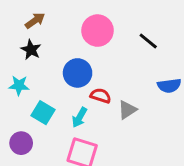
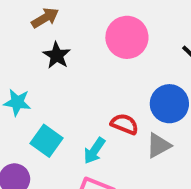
black star: (31, 50) -> (57, 55), moved
blue circle: (78, 73) -> (169, 104), moved

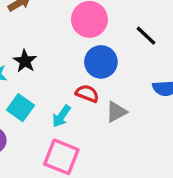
black star: (57, 55) -> (25, 61), moved
blue circle: (169, 104) -> (101, 62), moved

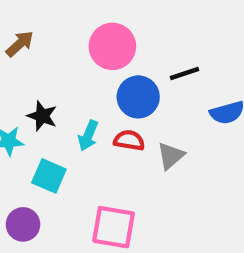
black line: (146, 36) -> (185, 73), moved, turned -50
cyan arrow: (61, 116) -> (88, 136), moved

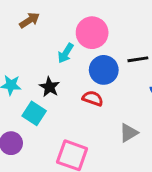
black star: (42, 116) -> (49, 87), moved
cyan arrow: (88, 136) -> (66, 53), moved
gray triangle: (171, 156) -> (129, 133), moved

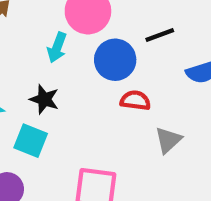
red semicircle: (93, 98) -> (135, 100), moved

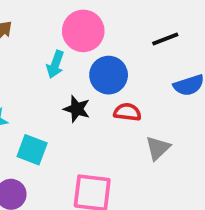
black line: (160, 35) -> (165, 39), moved
black star: (44, 99) -> (77, 109), moved

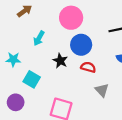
cyan arrow: (55, 64) -> (39, 38), moved
gray triangle: (158, 148) -> (102, 90), turned -40

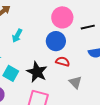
pink circle: (71, 18) -> (62, 17), moved
black star: (60, 61) -> (37, 72), moved, size x1.5

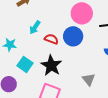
red semicircle: (63, 62) -> (51, 39), moved

